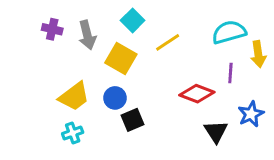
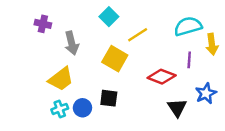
gray arrow: (87, 35) -> (72, 43), moved
yellow square: (121, 58) -> (115, 59), moved
blue circle: (115, 98) -> (82, 108), moved
black square: (133, 120) -> (109, 98), turned 30

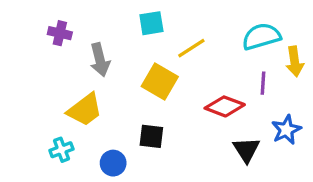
cyan square: (109, 17) -> (151, 23), turned 36
blue circle: (82, 108) -> (113, 163), moved
cyan cross: (60, 109) -> (61, 150), moved

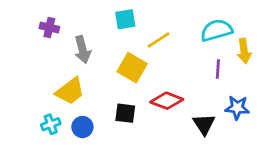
red diamond: (225, 106) -> (167, 101), moved
blue star: (286, 130) -> (237, 108), turned 30
blue circle: (113, 163) -> (82, 127), moved

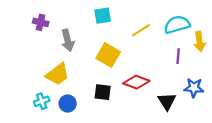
yellow line: (158, 40) -> (141, 30), moved

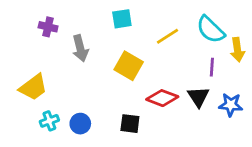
cyan semicircle: (177, 25) -> (211, 30), turned -120
yellow trapezoid: (57, 74) -> (33, 87), moved
black square: (103, 92) -> (130, 124), moved
black triangle: (167, 101) -> (198, 97), moved

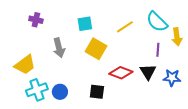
cyan square: (122, 19) -> (85, 24), moved
gray arrow: (80, 48) -> (59, 48), moved
cyan cross: (49, 121) -> (37, 90), size x1.5

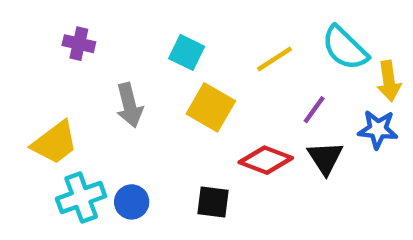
cyan square: (85, 24) -> (187, 52), turned 35
purple line: (158, 50) -> (314, 110), moved, turned 32
blue star: (172, 78) -> (378, 129), moved

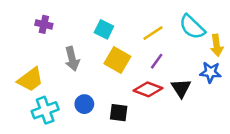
purple line: (314, 110) -> (157, 61), moved
blue circle: (132, 202) -> (84, 104), moved

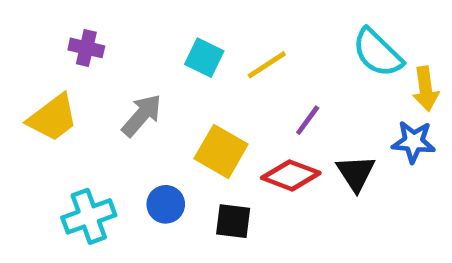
yellow line: (153, 33) -> (267, 65), moved
gray arrow: (72, 59) -> (142, 115), turned -125
yellow square: (117, 60) -> (221, 151), moved
yellow trapezoid: (30, 80) -> (53, 118), moved

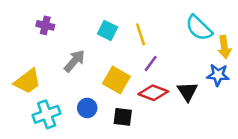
yellow line: (267, 65) -> (141, 34), turned -75
yellow trapezoid: (53, 118) -> (27, 81), moved
purple line: (308, 120) -> (151, 63), moved

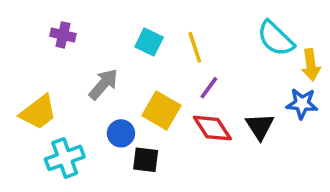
red diamond: (153, 93) -> (212, 128), turned 36
blue circle: (87, 108) -> (121, 133), moved
black square: (123, 117) -> (146, 160), moved

